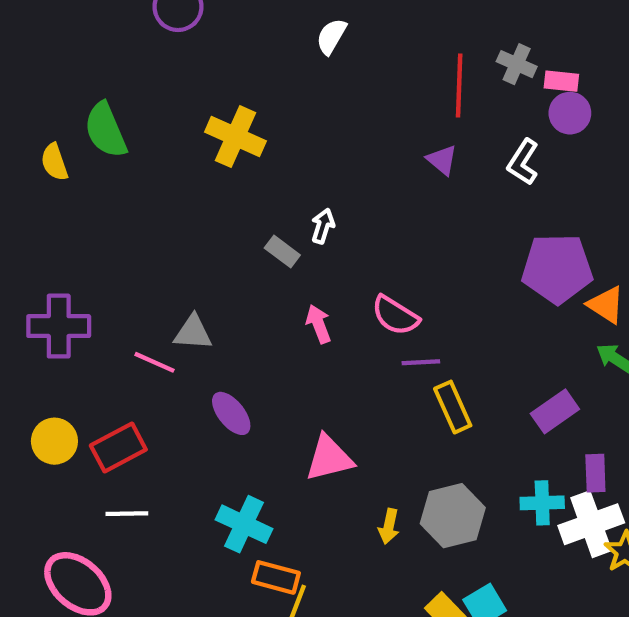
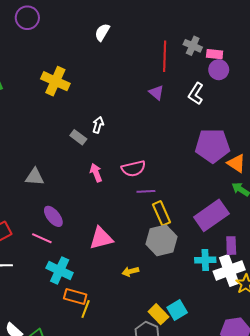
pink semicircle: (395, 315) -> (133, 169), turned -45
pink line: (155, 362) -> (42, 238), moved
purple rectangle: (555, 411) -> (211, 215), size x1.5
gray hexagon: (453, 516) -> (162, 240), moved
yellow arrow: (389, 526) -> (130, 272), turned 63

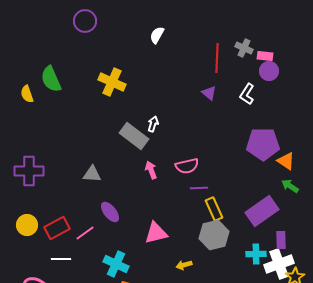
gray rectangle: (78, 137) -> (134, 136), size x1.8
pink line: (42, 238) -> (85, 233), moved, turned -60

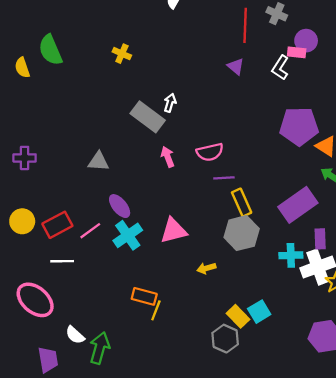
pink rectangle: (265, 56) -> (297, 52), moved
yellow cross: (112, 82) -> (122, 54), size x0.6
purple cross: (29, 171) -> (25, 158), size x0.7
cyan cross: (116, 264) -> (128, 235), moved, turned 30

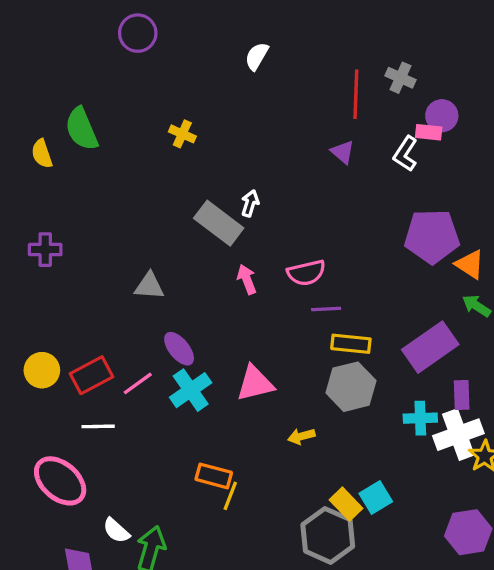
purple cross: (25, 158) -> (45, 250), moved
yellow rectangle: (242, 203) -> (351, 344), turned -60
gray hexagon: (225, 339) -> (328, 535), size x1.4

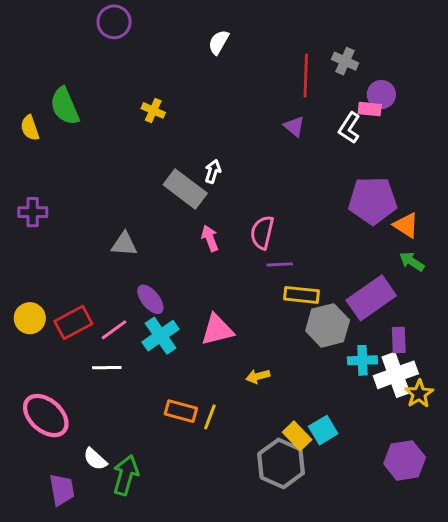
pink semicircle: (306, 273) -> (262, 232), turned 116
gray hexagon: (351, 387) -> (328, 325), moved
white line: (98, 426) -> (107, 368), moved
yellow line: (230, 496) -> (210, 417), moved

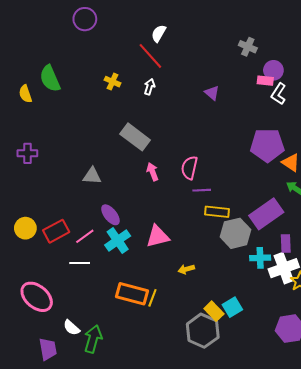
red line: (306, 76) -> (150, 56), moved, turned -44
white L-shape: (349, 128) -> (279, 94), moved
white arrow: (213, 171) -> (149, 87), moved
orange rectangle: (181, 411) -> (132, 294), size x1.4

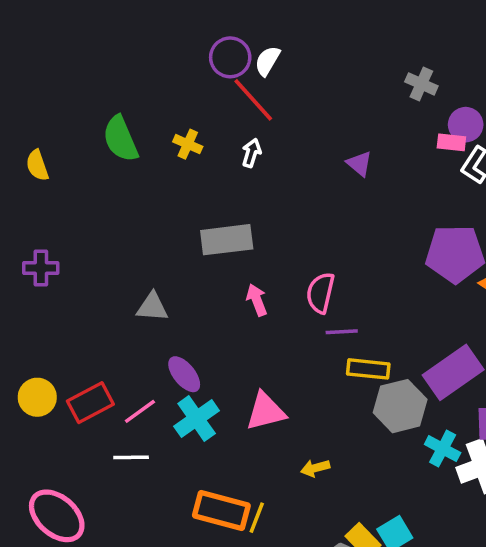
purple circle: (85, 19) -> (230, 57), moved
green semicircle: (50, 78) -> (120, 139), moved
gray rectangle: (135, 137) -> (227, 240), turned -44
cyan cross: (260, 258) -> (443, 449), turned 30

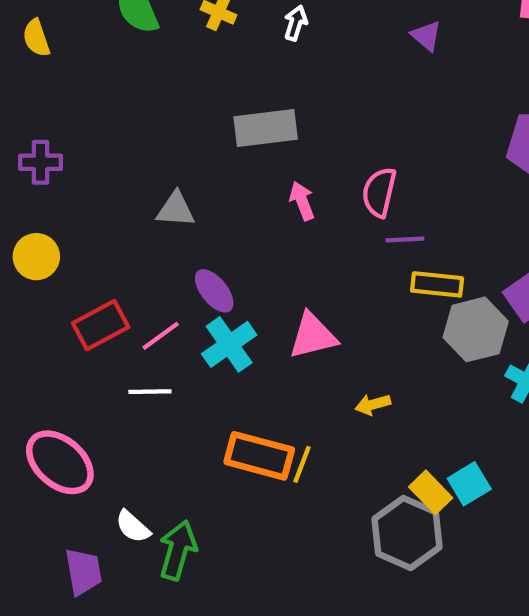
yellow circle: (37, 397) -> (36, 257), moved

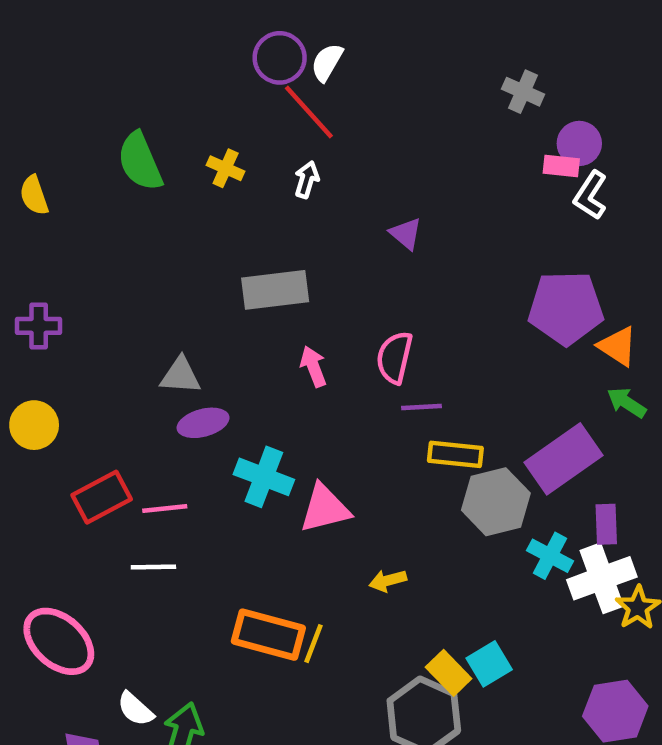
purple triangle: (426, 36) -> (406, 234), moved
purple ellipse: (214, 291) -> (203, 423), moved, turned -66
pink line: (161, 336) -> (165, 508), turned 30
cyan cross: (229, 344) -> (264, 477), moved, turned -34

